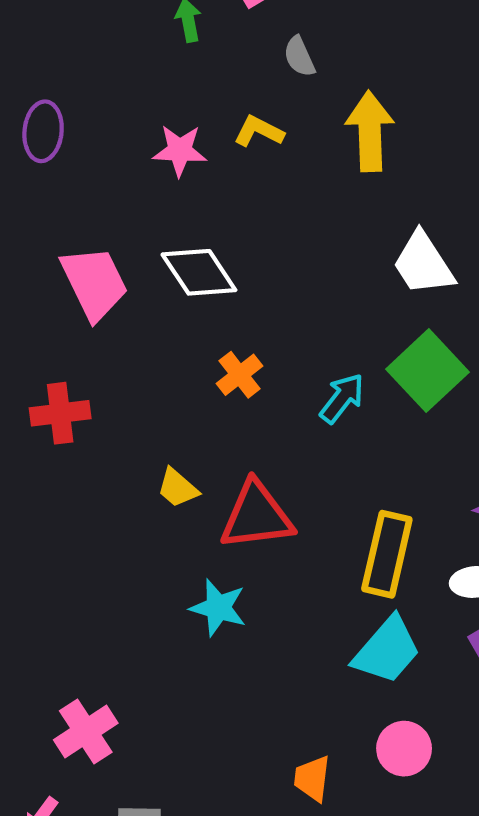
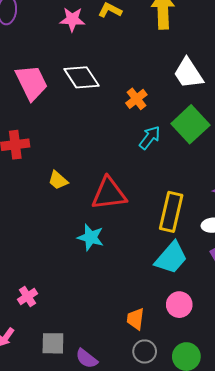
orange cross: (240, 375) -> (136, 99), moved
yellow trapezoid: (178, 488) -> (58, 180), moved
pink cross: (86, 731) -> (27, 296), size x0.7

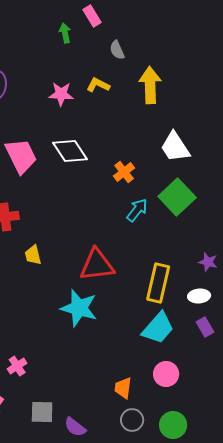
yellow trapezoid: (58, 180) -> (33, 255), moved, turned 35
cyan star: (91, 237) -> (79, 308), size x1.4

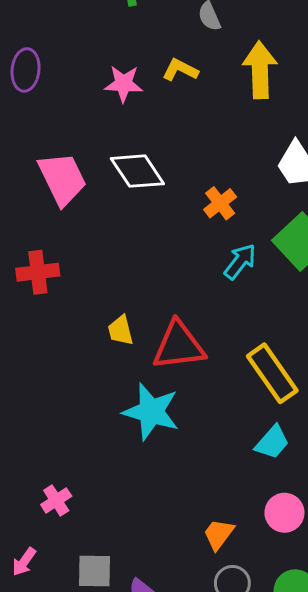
yellow trapezoid: (33, 255) -> (121, 330), moved
yellow rectangle: (158, 283) -> (272, 373), turned -48
cyan trapezoid: (158, 328) -> (272, 442), size x0.7
orange trapezoid: (123, 388) -> (219, 534), turned 30

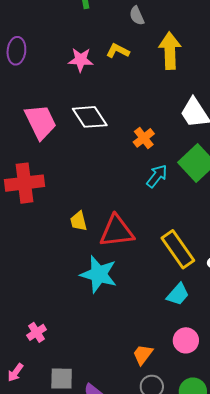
red cross: (38, 272) -> (24, 183), size x1.4

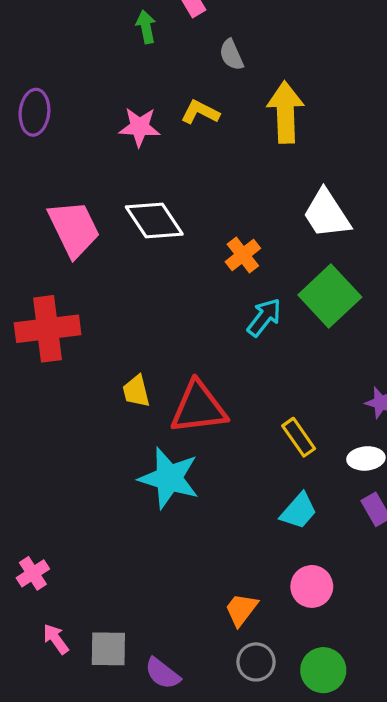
yellow rectangle: (178, 249) -> (299, 437), size x0.6
pink cross: (37, 332) -> (33, 573), moved
pink arrow: (15, 373) -> (56, 639), moved, turned 108

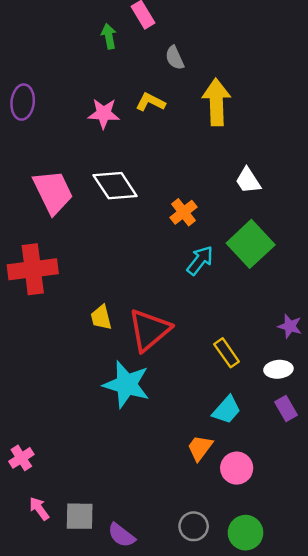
white trapezoid: (327, 214) -> (248, 181), size x0.7
red triangle: (199, 408) -> (149, 330), turned -33
orange trapezoid: (241, 609) -> (200, 448), moved

